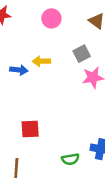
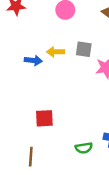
gray square: (82, 54) -> (84, 49), moved, turned 35

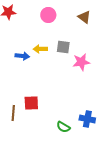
green semicircle: (84, 148) -> (63, 127), turned 40
brown line: (31, 157) -> (13, 113), moved

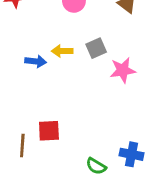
gray square: (63, 47) -> (96, 48), turned -32

